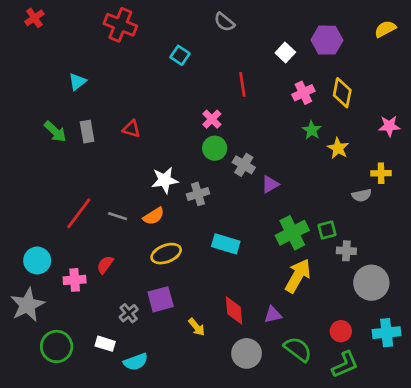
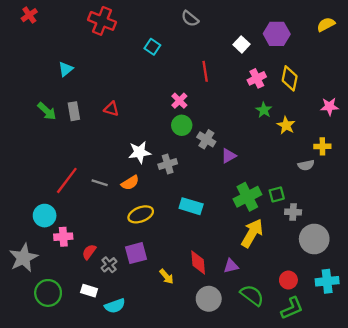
cyan circle: (37, 261) -> (45, 216), moved
red semicircle: (105, 265) -> (89, 252), moved

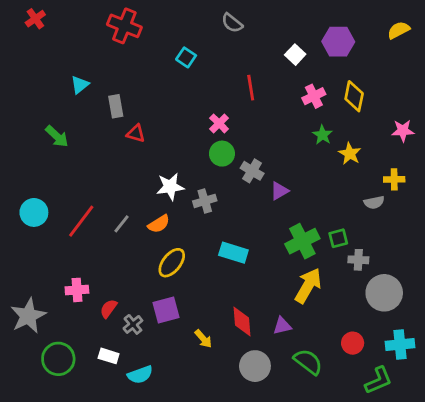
gray rectangle: (74, 111) -> (116, 106), moved
gray line: (100, 183) -> (121, 224), turned -70
yellow ellipse: (141, 214) -> (172, 263), turned -30
cyan circle: (45, 216) -> (34, 212), moved
green L-shape: (292, 308) -> (378, 380), moved

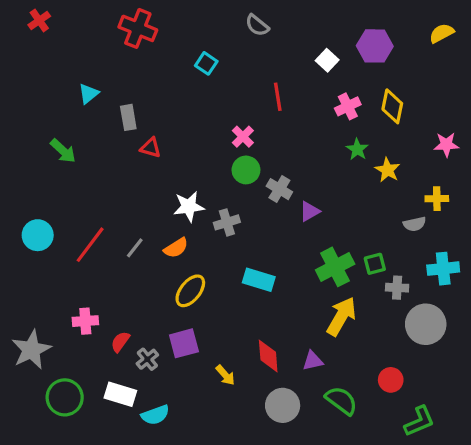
cyan cross: (400, 345) -> (443, 269), moved
white rectangle: (109, 356) -> (120, 394), size x1.4

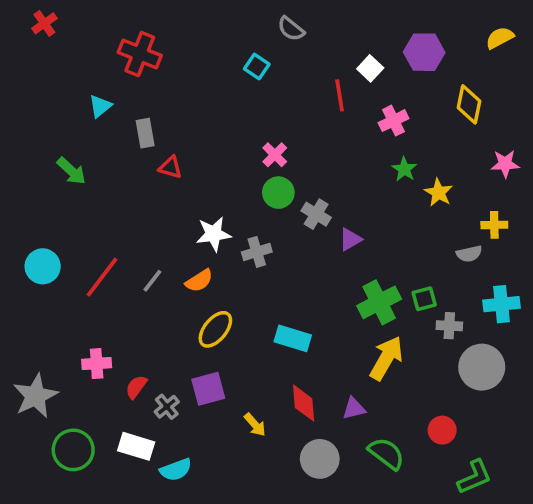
red cross: (138, 28) -> (140, 54), moved
cyan square: (206, 63) -> (257, 67), moved
red line: (278, 97) -> (340, 95), moved
yellow diamond: (392, 106) -> (469, 104), moved
cyan rectangle: (259, 280) -> (293, 338), moved

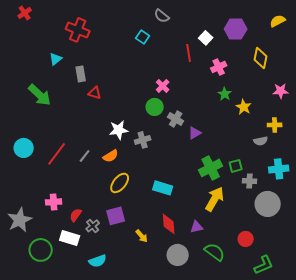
pink cross: (275, 155) -> (163, 86), moved
green arrow: (71, 171) -> (40, 95), size x1.4
white rectangle: (136, 446) -> (70, 238), moved

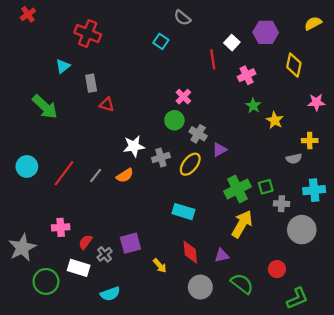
yellow ellipse: (120, 183) -> (190, 164), moved

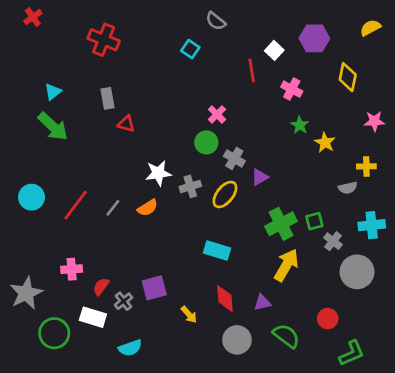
cyan triangle: (63, 66) -> (53, 92), moved
pink cross: (247, 75) -> (292, 89), turned -36
gray cross: (281, 204) -> (333, 241), turned 35

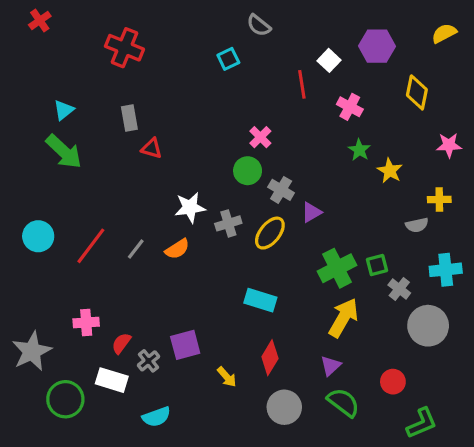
cyan square: (190, 49) -> (228, 59), turned 30
red diamond: (225, 299) -> (270, 358), turned 36
purple triangle: (262, 303) -> (331, 366), moved, turned -30

